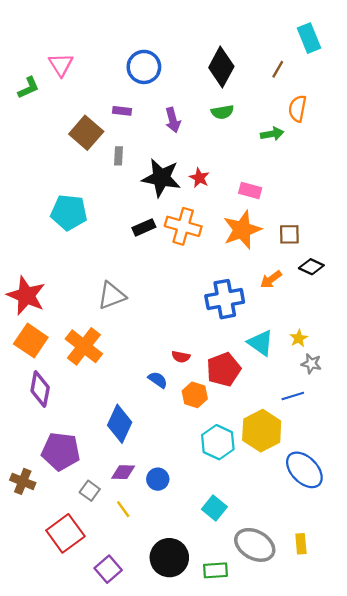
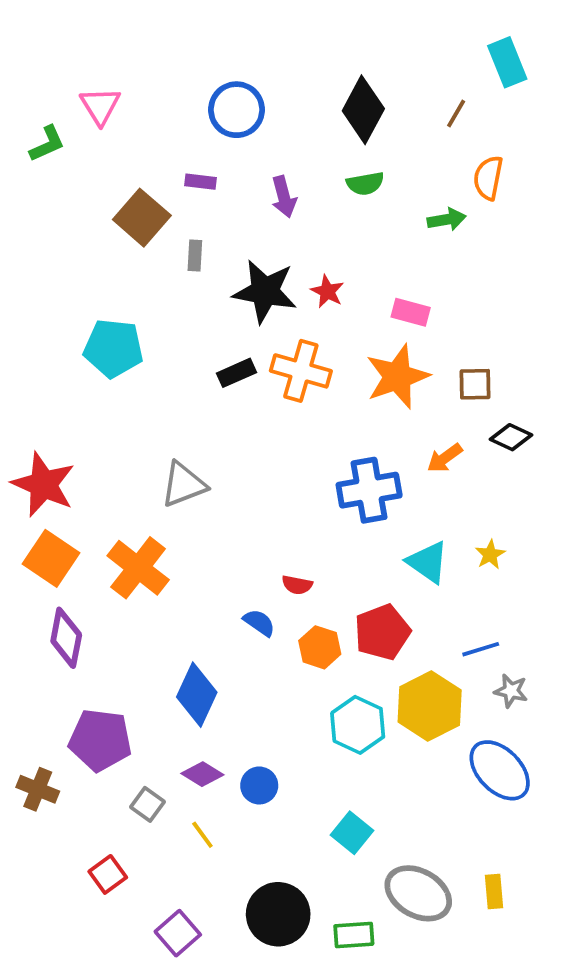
gray star: (311, 364) -> (511, 691), moved
red pentagon: (224, 369) -> (382, 632), moved
purple diamond: (123, 472) -> (202, 774), turned 30
red square: (65, 533) -> (108, 874), size x0.6

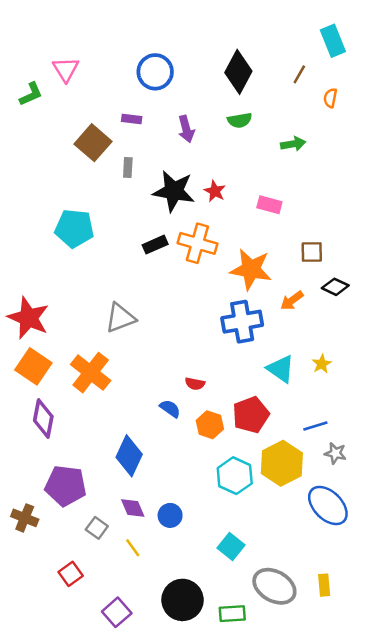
orange semicircle: (488, 178) -> (330, 98), moved, size x0.7
orange star: (397, 377) -> (251, 269), moved, turned 30
purple diamond: (202, 774) -> (133, 508), turned 35

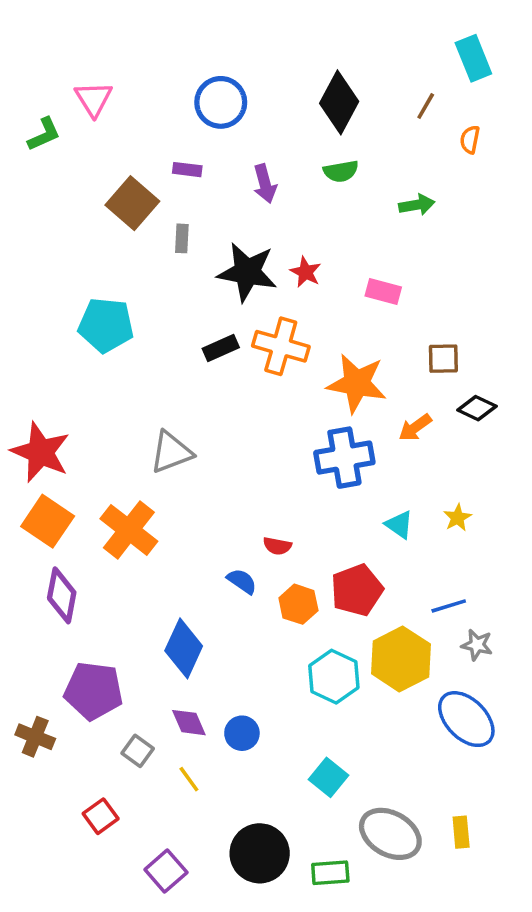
cyan triangle: (281, 369) -> (399, 525), size x0.7

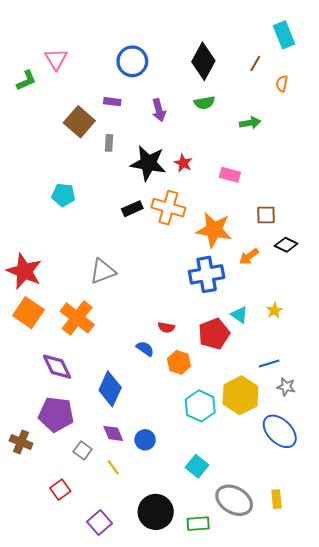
cyan pentagon: (106, 325) -> (63, 195), size x0.7
red pentagon: (357, 590) -> (214, 334), moved
purple diamond: (62, 595) -> (57, 367), moved, turned -36

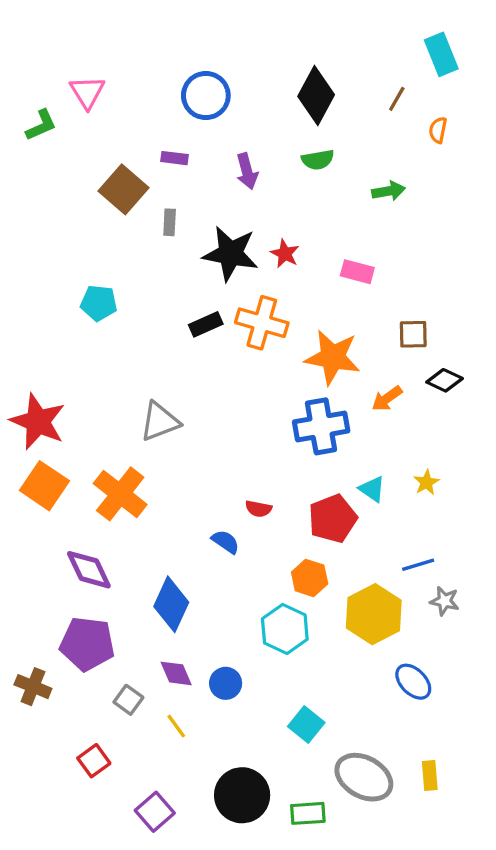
orange hexagon: (179, 362) -> (310, 578), moved
cyan hexagon: (200, 406) -> (285, 629), moved
blue ellipse: (280, 431) -> (413, 682), moved, size x0.7

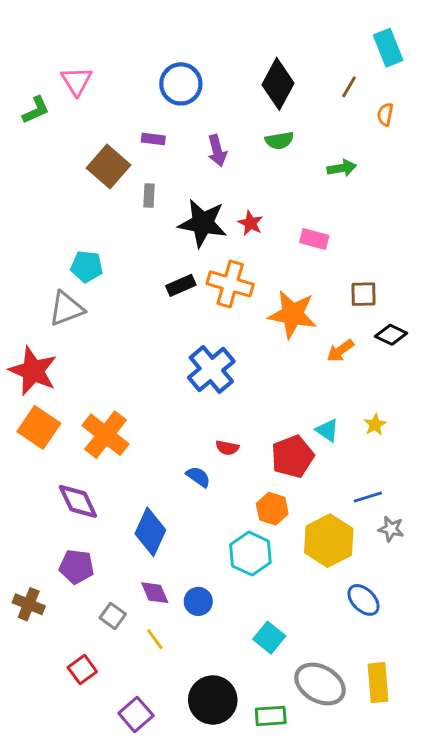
gray triangle: (160, 422) -> (66, 309), moved
blue cross: (321, 426) -> (211, 369), moved, turned -30
purple pentagon: (87, 644) -> (76, 567), size x0.7
yellow rectangle: (430, 776) -> (378, 683), size x1.5

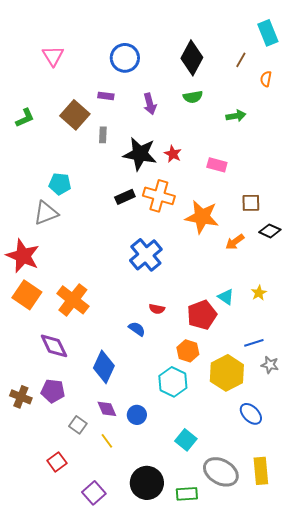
green L-shape: (36, 110) -> (25, 118), moved
brown cross: (29, 604) -> (21, 397), moved

